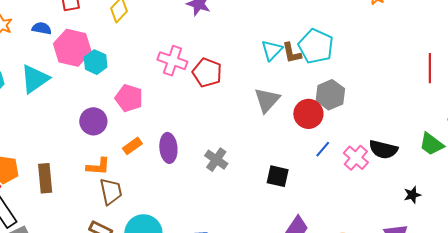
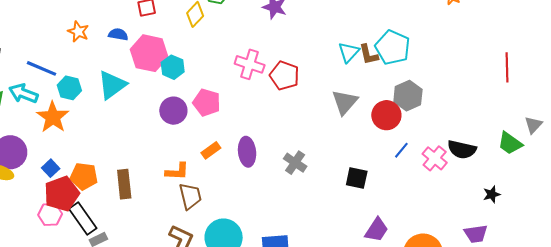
purple circle: (93, 121) -> (173, 111), moved

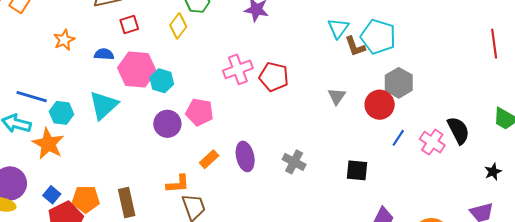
orange star: (78, 32) -> (64, 40), moved, turned 30
cyan triangle: (349, 52) -> (338, 28), moved
pink cross: (250, 64) -> (238, 69), turned -32
gray triangle: (345, 102) -> (337, 96), size x0.7
black semicircle: (462, 149) -> (458, 130), turned -124

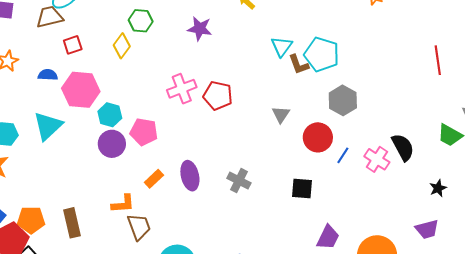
cyan hexagon: (162, 81) -> (110, 115), moved
red circle: (380, 105) -> (318, 137), moved

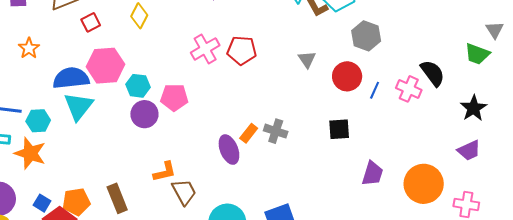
blue semicircle: (48, 75) -> (71, 78), moved, size x1.8
purple ellipse: (190, 176) -> (229, 150), moved
orange rectangle: (154, 179) -> (249, 133), moved
black star: (438, 188) -> (474, 108), size x1.5

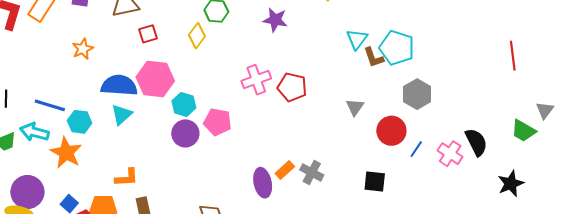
cyan triangle: (78, 106) -> (122, 114), size x0.7
orange L-shape: (165, 172) -> (127, 178), moved

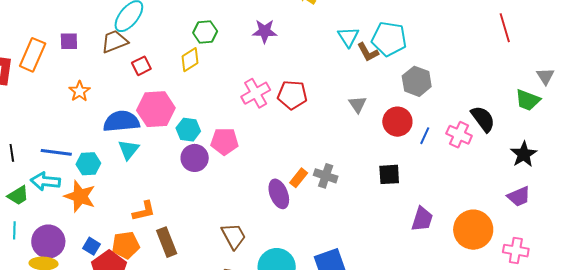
yellow diamond: (197, 36) -> (190, 60), turned 30

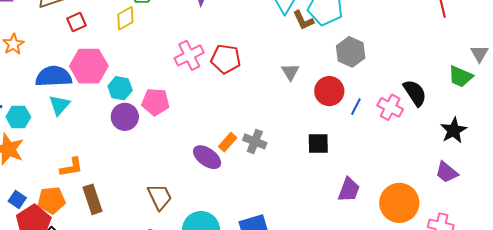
purple ellipse: (279, 194) -> (207, 157), turned -36
purple trapezoid: (519, 196) -> (447, 172), turned 60

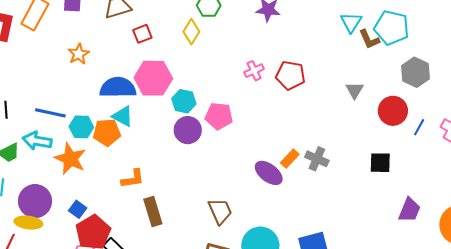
yellow diamond: (125, 18) -> (191, 32), turned -30
pink cross: (189, 55) -> (254, 71), size x0.7
cyan triangle: (59, 105) -> (123, 116), turned -45
orange pentagon: (51, 200) -> (107, 132), moved

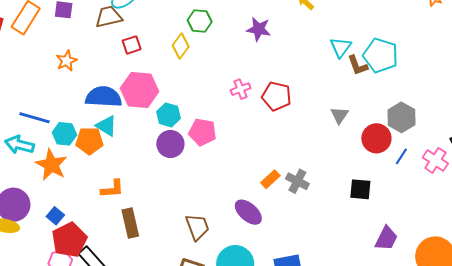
gray hexagon: (415, 72) -> (401, 117), moved
purple ellipse: (269, 173) -> (248, 212), moved

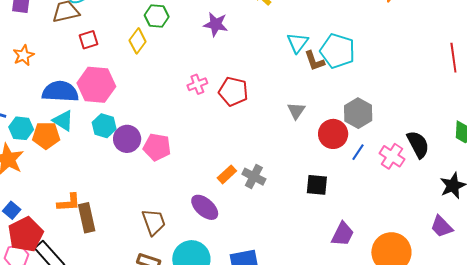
cyan hexagon: (168, 115) -> (104, 126), moved
pink pentagon: (202, 132) -> (157, 147), moved
orange L-shape: (112, 189) -> (69, 203), moved

